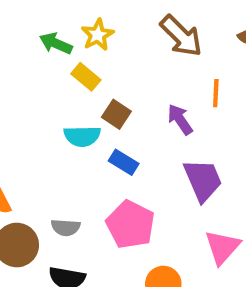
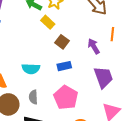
cyan semicircle: (82, 136) -> (31, 69), moved
blue rectangle: (124, 162) -> (64, 66), turned -48
gray semicircle: (66, 227) -> (33, 97), turned 80

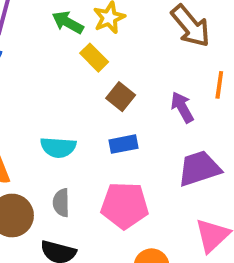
purple trapezoid: (103, 77) -> (199, 168), turned -90
pink pentagon: (66, 97) -> (125, 205), turned -30

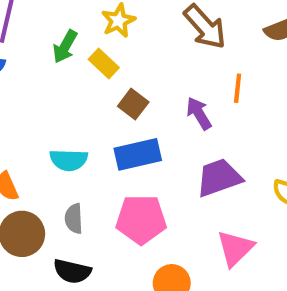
green arrow: (68, 22) -> (65, 47), moved, turned -88
blue rectangle: (123, 144) -> (138, 154), size x1.5

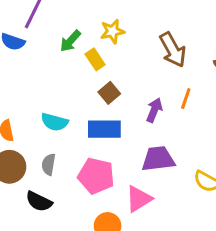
purple arrow: (199, 113) -> (154, 110), turned 40
pink triangle: (235, 248) -> (139, 199), moved

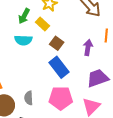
cyan semicircle: (55, 122) -> (23, 40), moved
blue rectangle: (104, 129) -> (59, 67), turned 65

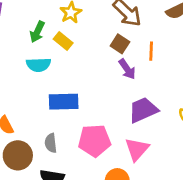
brown square: (57, 43) -> (120, 44), moved
purple arrow: (88, 48) -> (127, 69), turned 140
blue rectangle: (59, 67) -> (64, 102), moved, turned -50

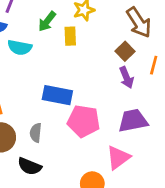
yellow rectangle: (63, 41) -> (70, 36), turned 36
cyan semicircle: (38, 65) -> (20, 47), moved
pink pentagon: (94, 141) -> (84, 121), moved

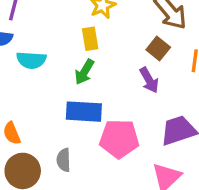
green arrow: (47, 21) -> (84, 72), moved
purple arrow: (126, 77) -> (149, 80), moved

